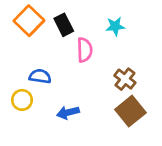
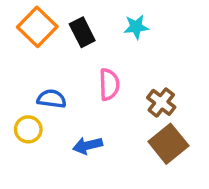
cyan star: (115, 26) -> (136, 27), moved
pink semicircle: (85, 50) -> (109, 84), moved

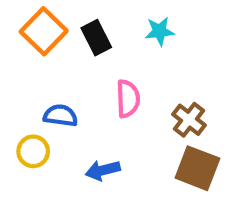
brown square: (168, 144) -> (197, 168), turned -30

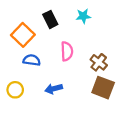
orange square: (44, 31) -> (23, 35), moved
yellow circle: (33, 151) -> (15, 90), moved

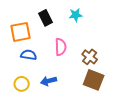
orange square: (23, 35) -> (21, 32), turned 35
yellow circle: (15, 90) -> (22, 84), moved

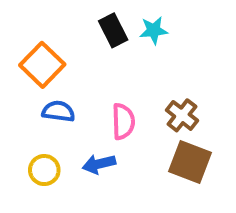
black rectangle: (46, 18) -> (113, 30), moved
orange square: (21, 32) -> (42, 65), turned -35
pink semicircle: (61, 47) -> (123, 121), moved

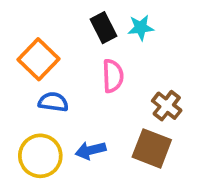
pink semicircle: (123, 121) -> (113, 76), moved
brown square: (190, 162) -> (152, 148), moved
yellow circle: (44, 170) -> (40, 156), size x1.5

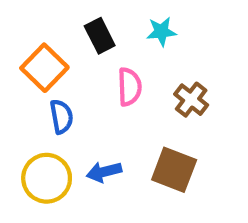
black rectangle: (104, 28) -> (100, 36), moved
blue semicircle: (53, 102) -> (61, 117), turned 72
brown cross: (167, 106) -> (191, 100), moved

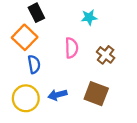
black rectangle: (100, 36) -> (36, 13), moved

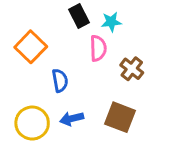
black rectangle: (36, 13) -> (79, 16), moved
pink semicircle: (72, 48) -> (98, 48), moved
blue semicircle: (34, 64) -> (60, 81), moved

